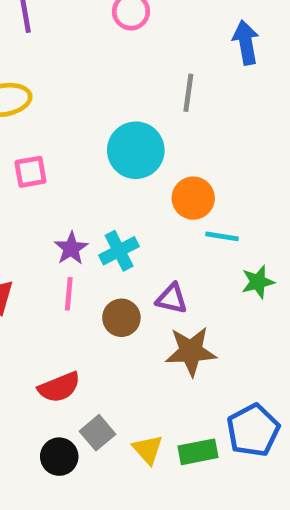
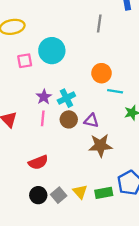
cyan circle: (136, 150) -> (52, 51), moved
brown circle: (121, 318) -> (69, 119), moved
gray square: (97, 433) -> (59, 195), moved

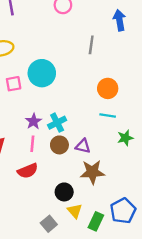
orange circle: (101, 73) -> (108, 88), moved
red semicircle: (38, 162) -> (28, 171), moved
yellow triangle: (80, 192) -> (75, 211), moved
green rectangle: (104, 193) -> (96, 221), turned -54
black circle: (38, 195) -> (64, 192), moved

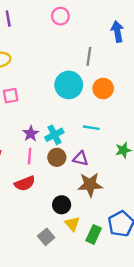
cyan circle: (42, 73) -> (69, 85), moved
orange circle: (108, 88) -> (103, 88), moved
cyan line: (108, 115) -> (91, 128), moved

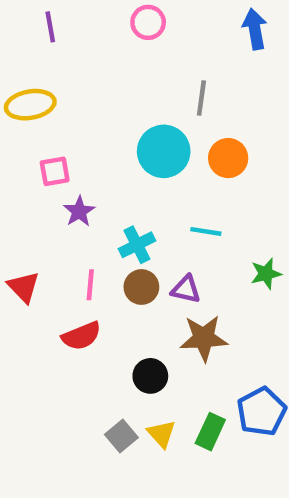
blue arrow: (117, 32) -> (255, 29), moved
purple star: (31, 134) -> (79, 211), moved
yellow triangle: (72, 224) -> (161, 434), moved

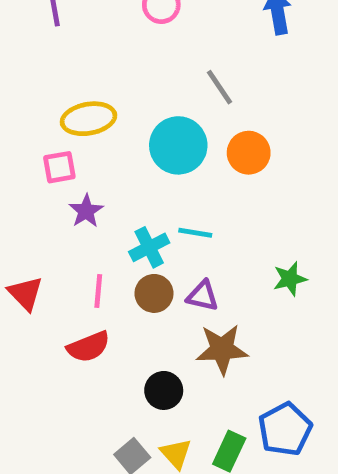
gray line: (201, 98) -> (220, 87), turned -42
yellow ellipse: (30, 105) -> (88, 119), moved
cyan line: (206, 231) -> (195, 233), moved

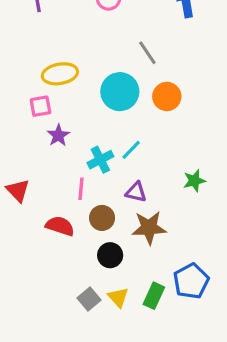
cyan line: (195, 233) -> (131, 150), turned -55
pink line: (98, 291) -> (81, 189), moved
brown circle: (154, 293) -> (102, 218), moved
red semicircle: (88, 347) -> (60, 226), turned -140

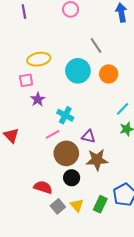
cyan line: (131, 150) -> (122, 109), moved
cyan cross: (100, 160) -> (65, 115), turned -35
pink line: (81, 189) -> (53, 134), turned 56
brown circle: (102, 218) -> (66, 153), size x1.5
red semicircle: (60, 226) -> (43, 187), moved

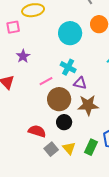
cyan circle: (78, 71) -> (70, 33), moved
pink square: (26, 80) -> (13, 27), moved
purple star: (38, 99) -> (23, 56), moved
cyan cross: (65, 115) -> (68, 67), moved

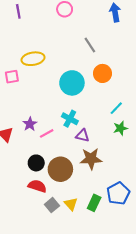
purple star: (23, 56) -> (30, 124), moved
brown circle: (59, 99) -> (60, 169), moved
black circle: (64, 122) -> (36, 163), moved

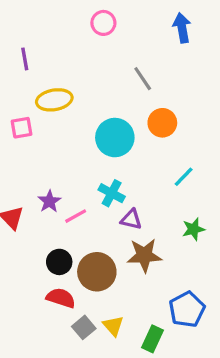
purple line: (18, 11) -> (25, 59), moved
green star: (120, 128) -> (193, 229), moved
green rectangle: (94, 203) -> (153, 339), moved

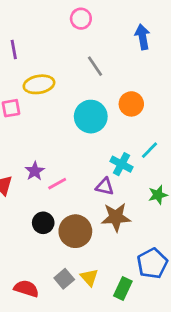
blue arrow: (182, 28) -> (142, 37), moved
gray line: (143, 79) -> (95, 66), moved
cyan cross: (112, 193) -> (121, 164), moved
red semicircle: (61, 298) -> (26, 289), moved

